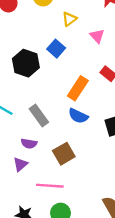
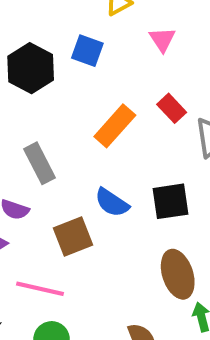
blue square: (56, 49) -> (87, 51), turned -30
blue semicircle: (78, 116) -> (112, 203), moved

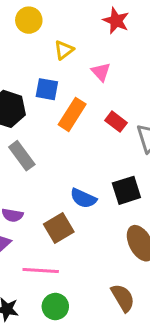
orange rectangle: (115, 126) -> (72, 114), moved
gray rectangle: (40, 163) -> (22, 156), moved

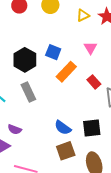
yellow triangle: (64, 50) -> (83, 15), moved
brown square: (59, 228) -> (66, 151), moved

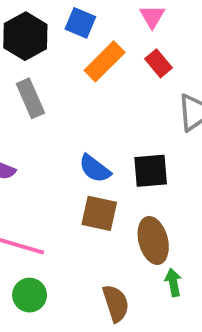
red rectangle: (94, 82) -> (158, 63), moved
brown square: (66, 151) -> (99, 213), turned 30

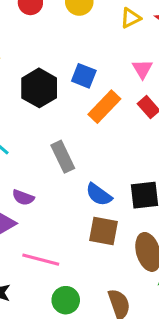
gray rectangle: (30, 98) -> (63, 157), moved
green circle: (30, 295) -> (66, 300), moved

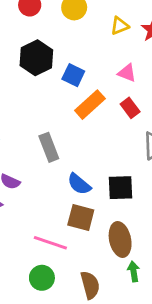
pink triangle: (142, 69) -> (127, 73), turned -42
black hexagon: (39, 88) -> (36, 58), moved
pink line: (41, 260) -> (50, 243), moved

